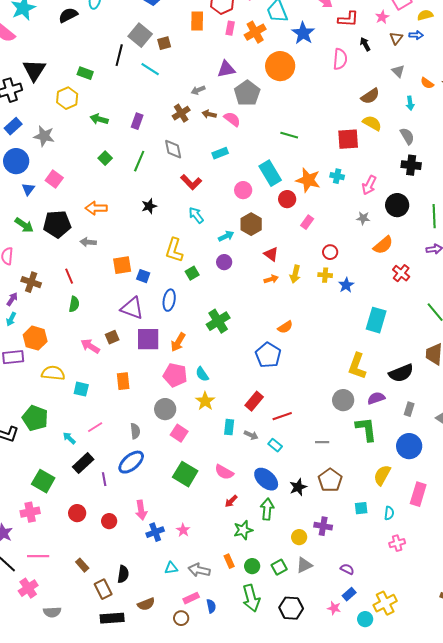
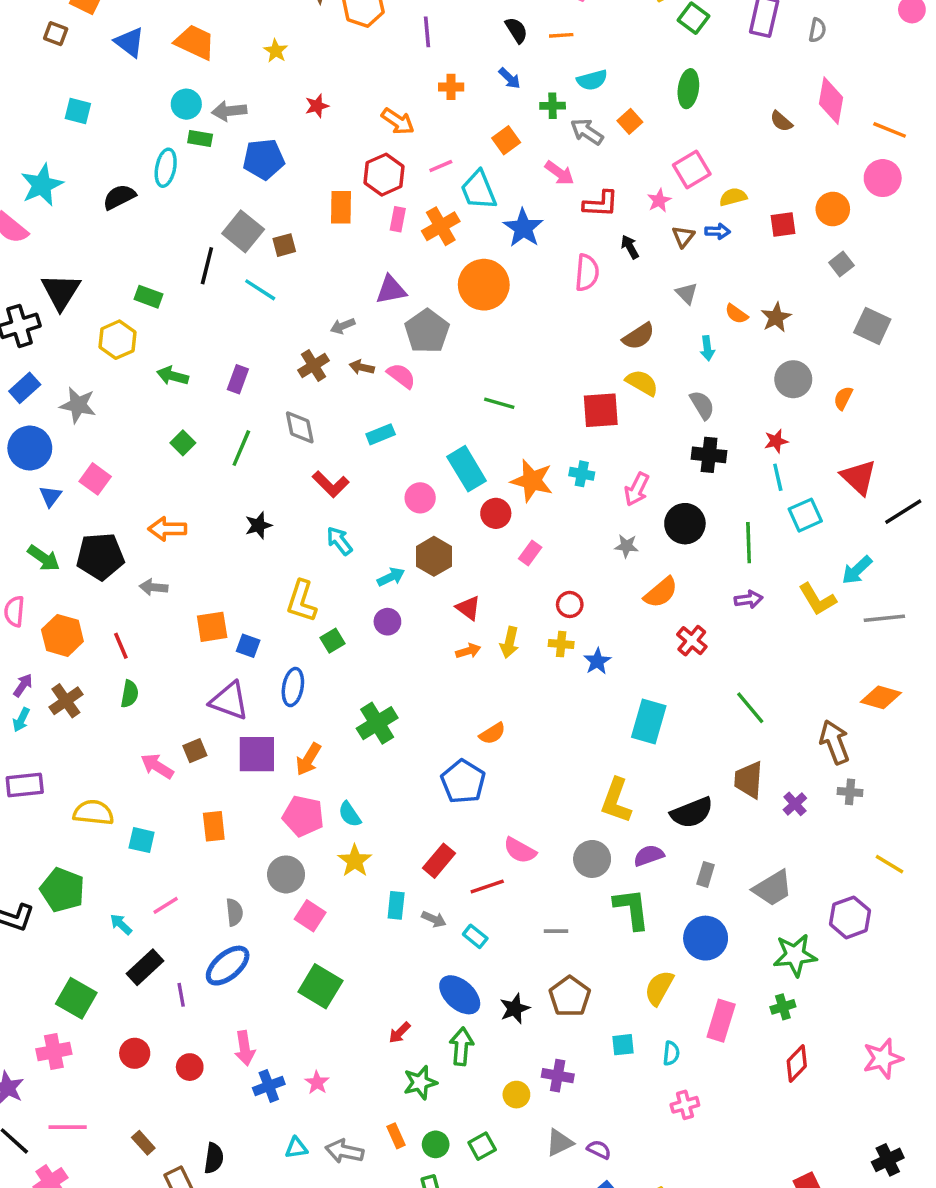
brown cross: (31, 282) -> (66, 701), moved, turned 36
orange hexagon: (35, 338) -> (62, 635), moved
pink semicircle: (224, 472) -> (520, 850), moved
gray triangle: (304, 565) -> (559, 1143), moved

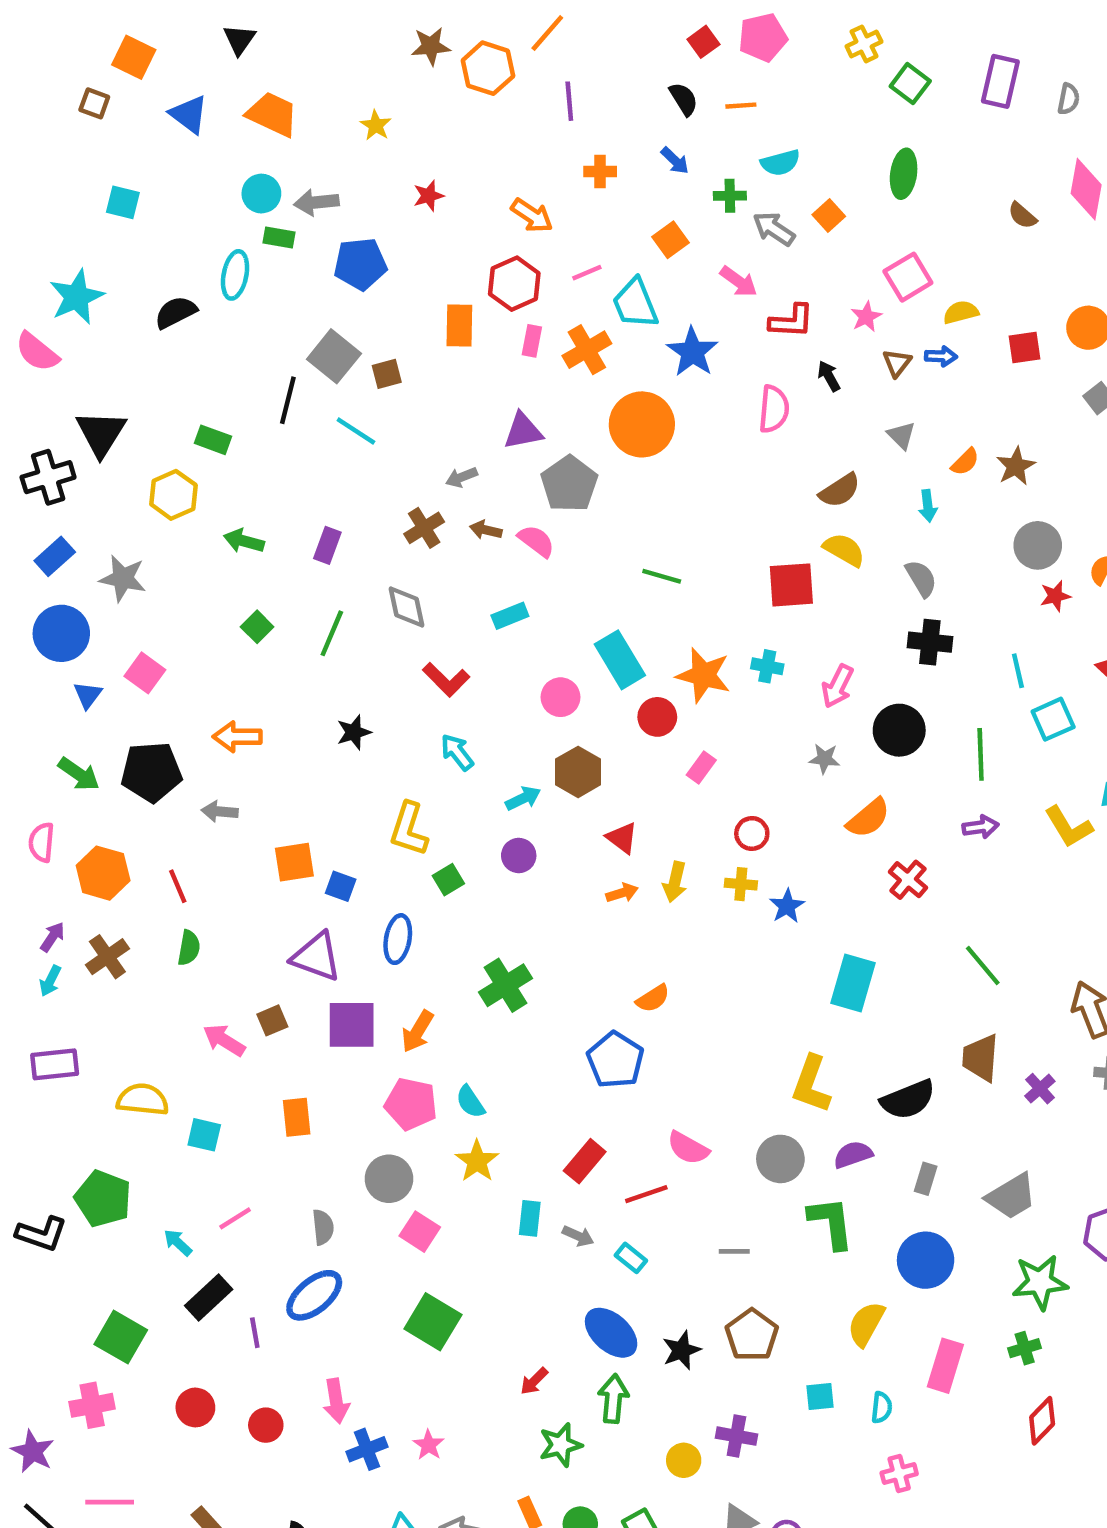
orange semicircle: (737, 314) -> (965, 462), turned -80
red star: (776, 441) -> (1055, 596), moved

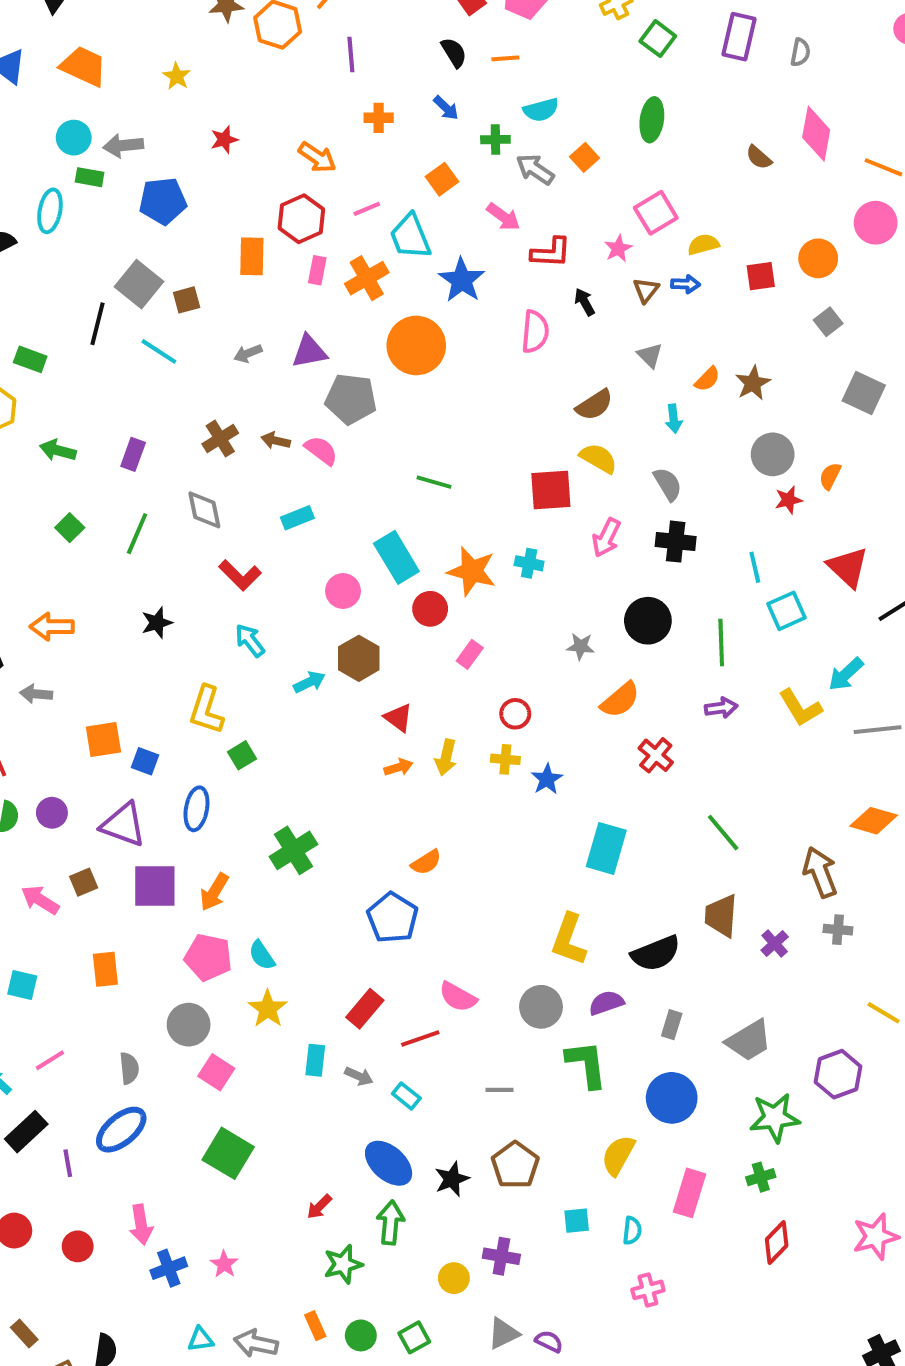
gray arrow: (462, 477) -> (248, 353), moved
gray pentagon: (569, 484) -> (351, 399), turned -30
pink arrow: (838, 686) -> (606, 538), moved
purple circle: (519, 855) -> (52, 813), moved

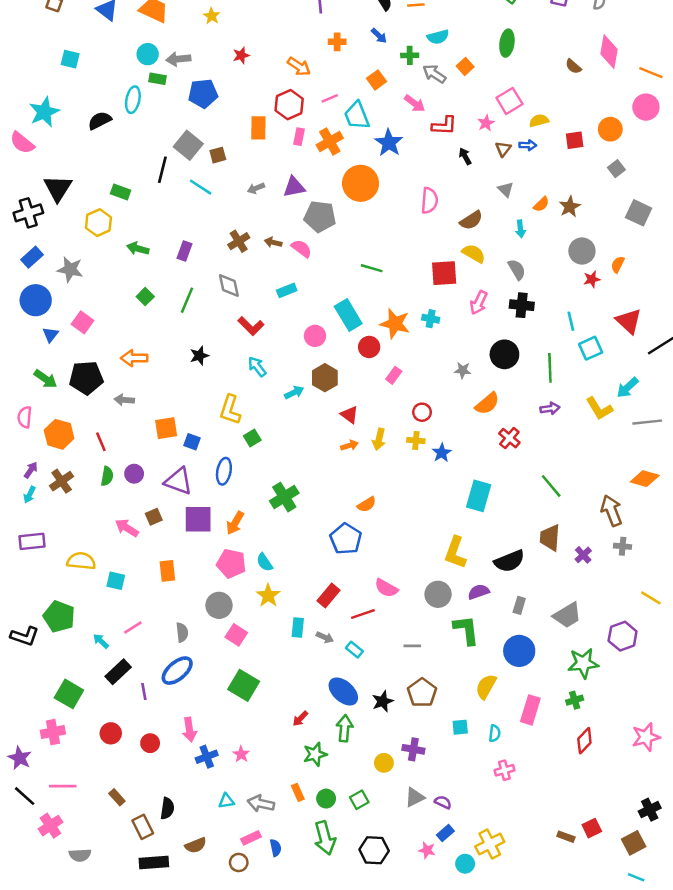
pink semicircle: (535, 332) -> (429, 201), moved

